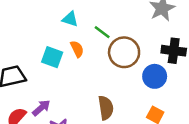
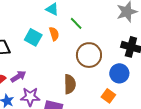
brown circle: (124, 52) -> (89, 55), moved
blue circle: (155, 76) -> (119, 73), moved

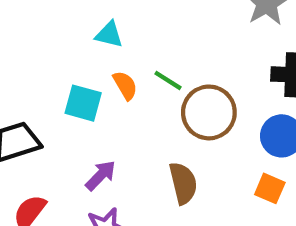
green line: (76, 23) -> (168, 80), moved
purple arrow: (18, 76) -> (101, 175), moved

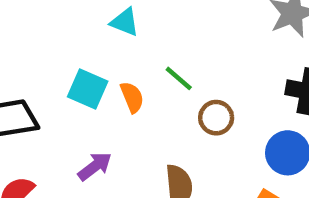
orange semicircle: (125, 85) -> (132, 97), moved
brown circle: (209, 112) -> (216, 118), size x0.6

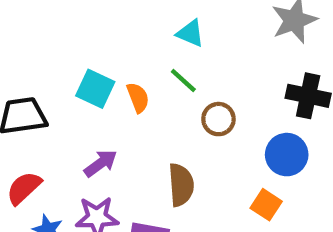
cyan triangle: (125, 22) -> (190, 33), moved

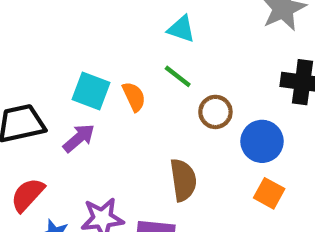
blue circle: (287, 155) -> (262, 141), moved
purple arrow: (101, 163) -> (79, 138), moved

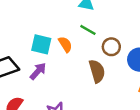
brown semicircle: (183, 180) -> (97, 71), moved

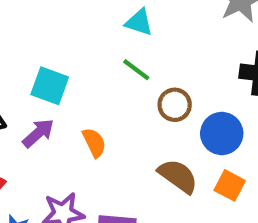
orange semicircle: (65, 44) -> (94, 143), moved
brown semicircle: (97, 71) -> (178, 176), moved, turned -45

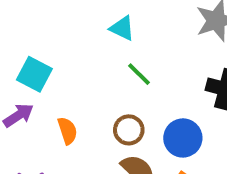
green line: (136, 70) -> (139, 74), moved
brown circle: (175, 105) -> (129, 130), moved

